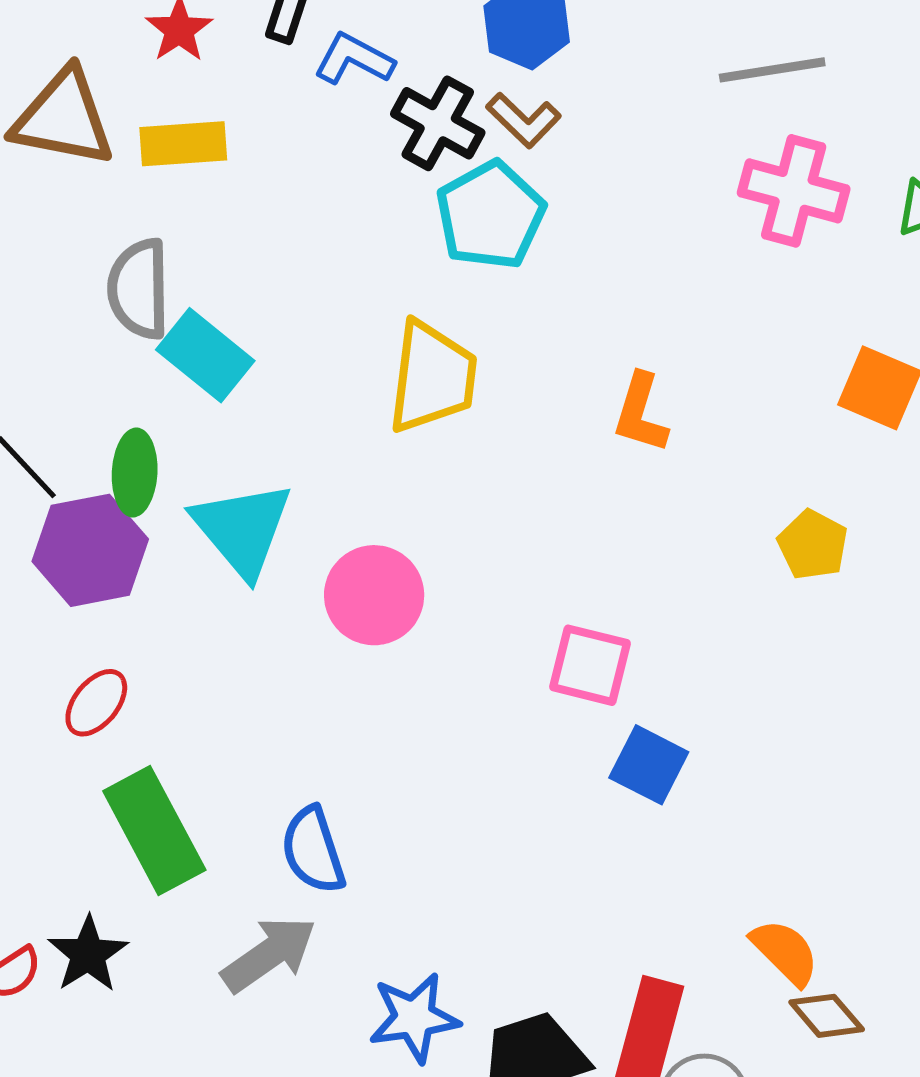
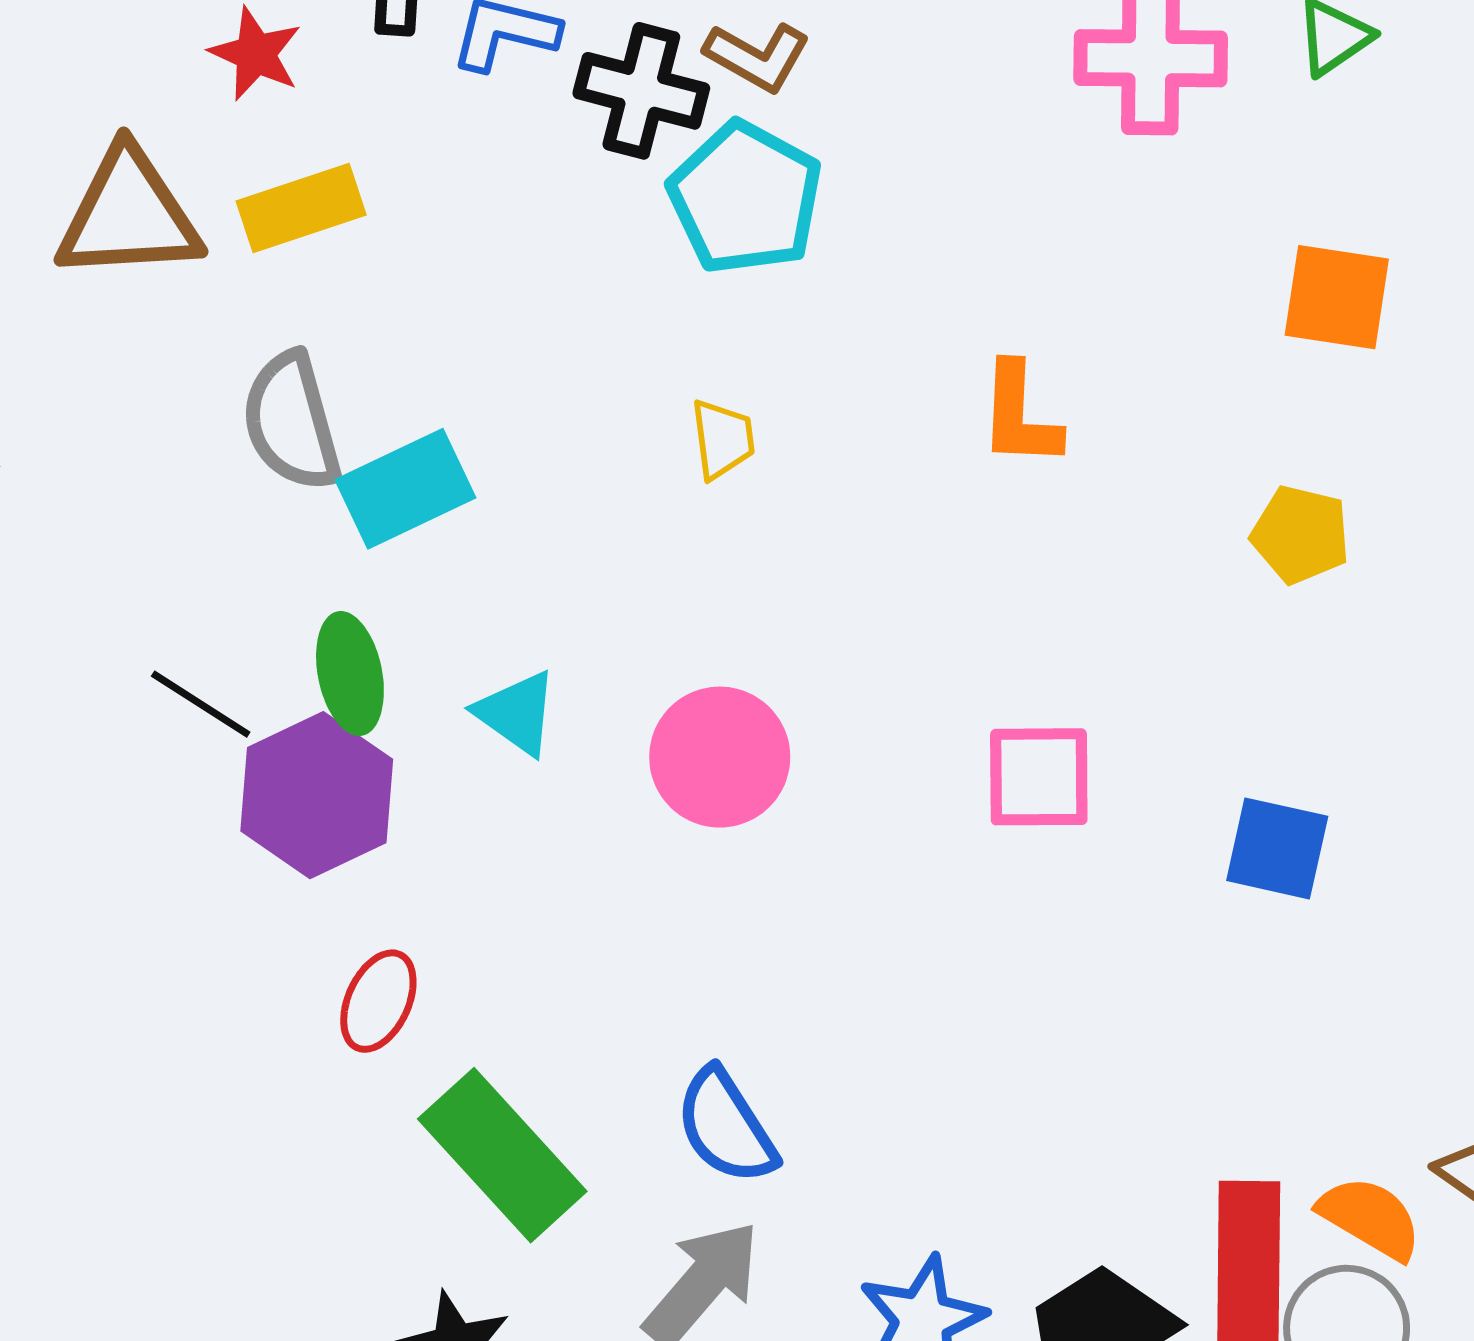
cyan rectangle: (205, 355) -> (405, 489), turned -50
yellow trapezoid: (432, 377) -> (723, 439), size x0.5
cyan triangle: (242, 529) -> (517, 713), size x0.6
blue square: (649, 765) -> (1277, 848), moved
orange semicircle: (785, 952) -> (1370, 1218), moved

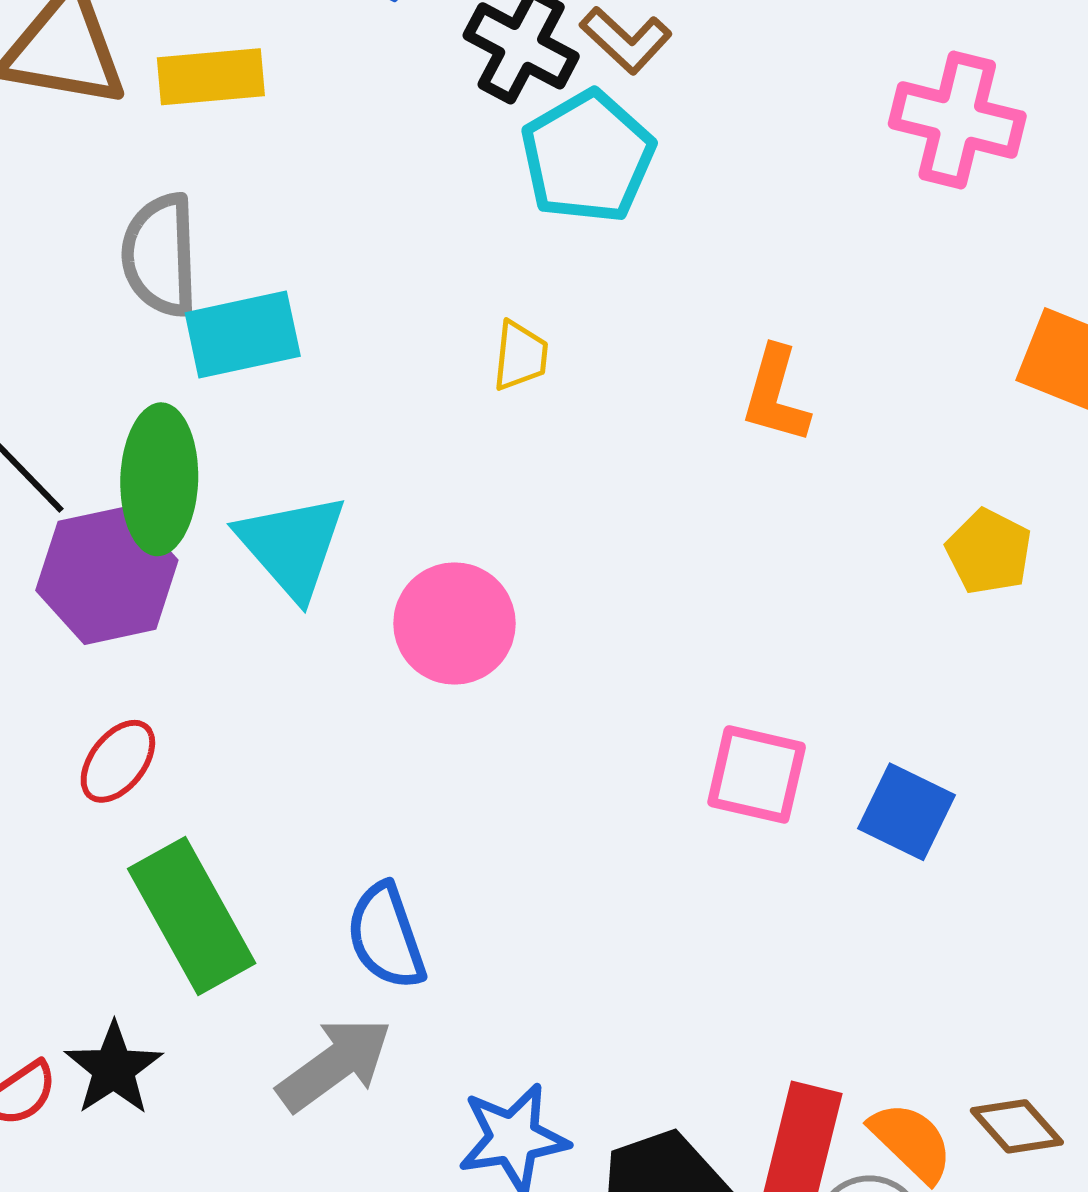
green ellipse: (350, 674) -> (159, 479), size x1.4
cyan triangle: (517, 713) -> (292, 546), size x1.5
pink square: (1039, 777) -> (757, 774), moved

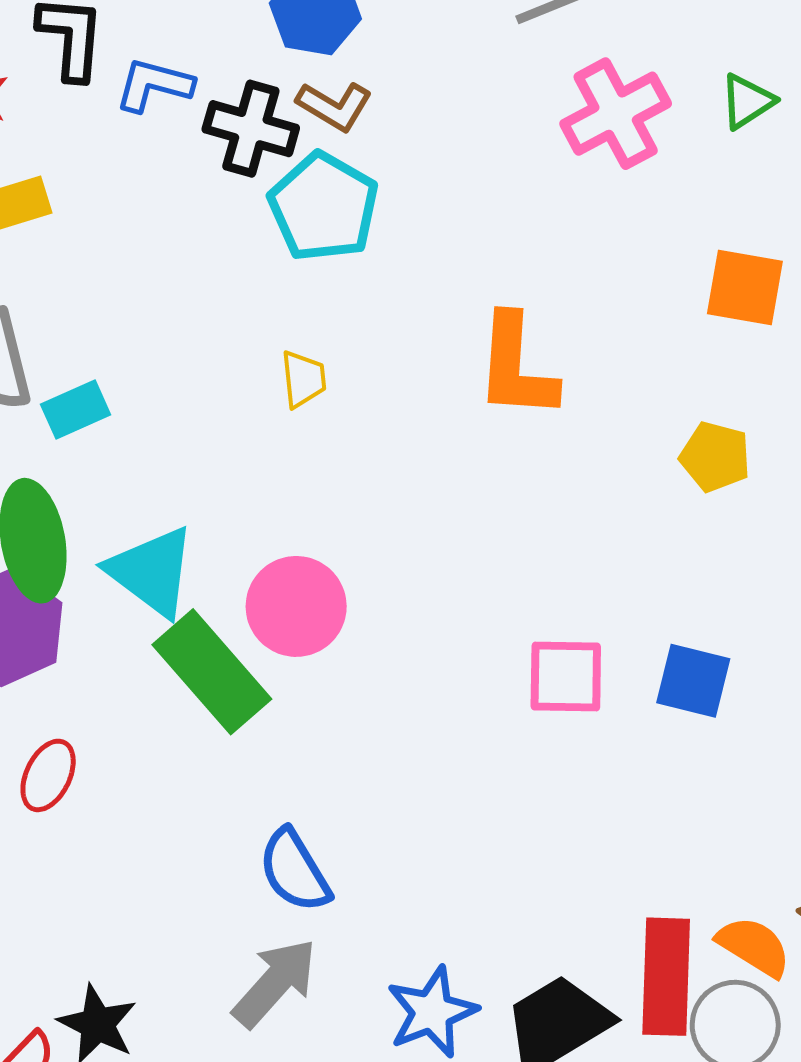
pink cross: (957, 120) -> (616, 114), turned -30
cyan rectangle: (243, 334) -> (76, 409), size x0.7
orange L-shape: (776, 395) -> (516, 367), size x1.4
green rectangle: (192, 916) -> (212, 672), moved

